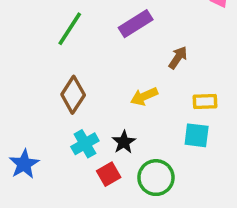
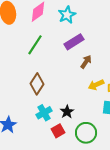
brown arrow: (178, 58) -> (86, 62), moved
yellow arrow: (144, 96) -> (96, 85), moved

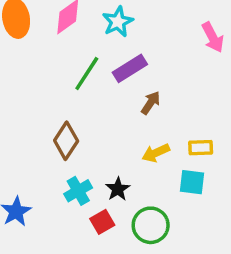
green line: (35, 45) -> (87, 73), moved
yellow arrow: (96, 85) -> (156, 153), moved

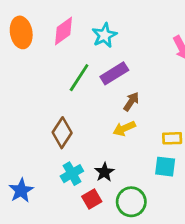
yellow arrow: (156, 153) -> (124, 128), moved

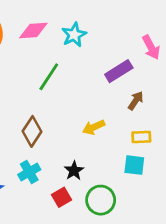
pink diamond: (64, 31) -> (33, 31), turned 32
purple rectangle: (114, 73) -> (119, 71), moved
brown arrow: (131, 102) -> (136, 101), moved
cyan cross: (72, 174) -> (29, 172), moved

